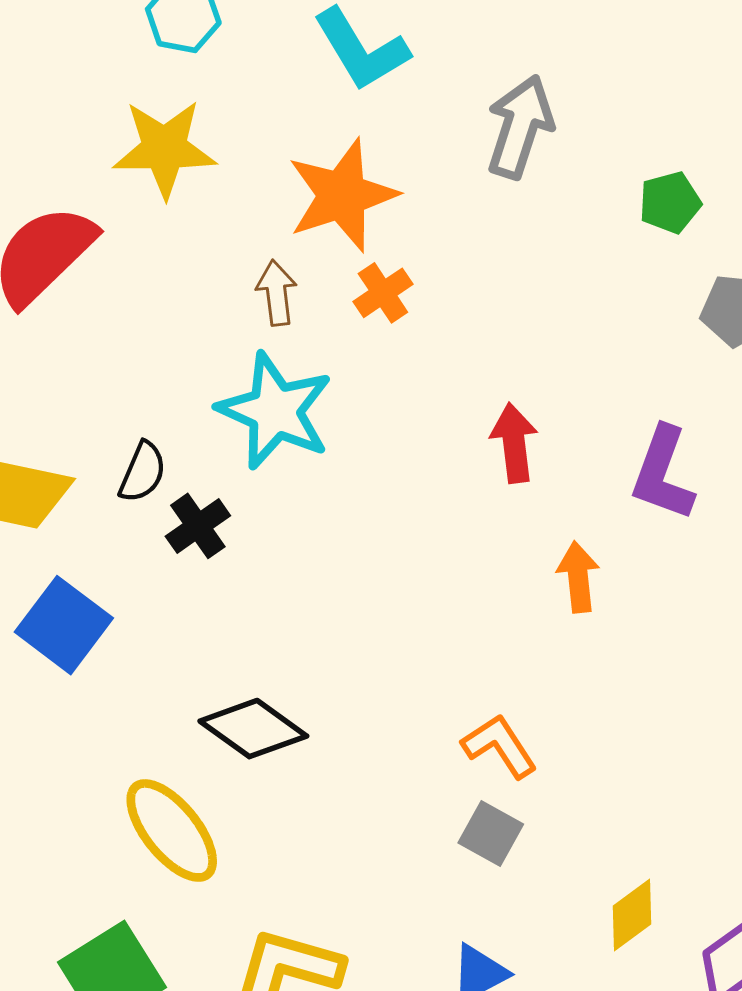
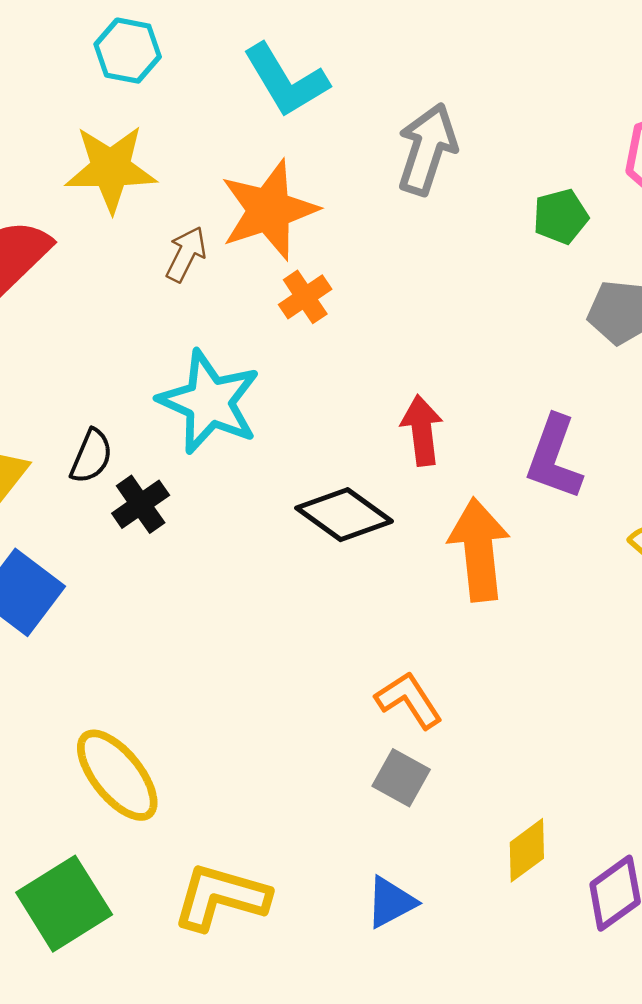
brown arrow: (277, 293) -> (186, 254), moved, turned 34
orange arrow: (578, 577) -> (479, 550), size x1.6
black diamond: (253, 729) -> (344, 515), moved

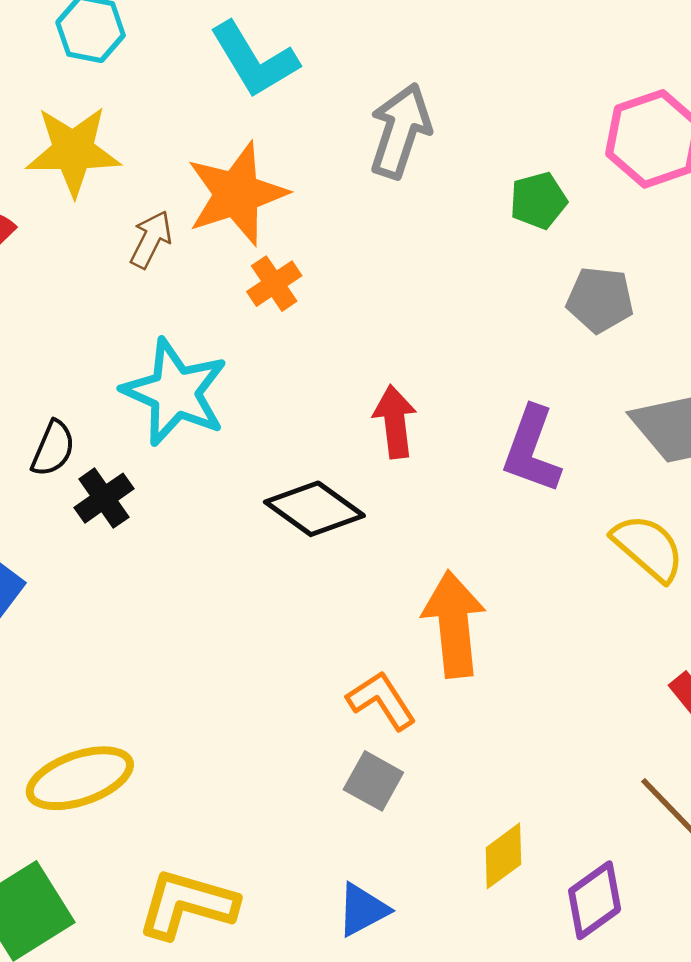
orange arrow: (479, 550) -> (454, 624), moved
yellow ellipse: (117, 775) -> (80, 778), turned -70

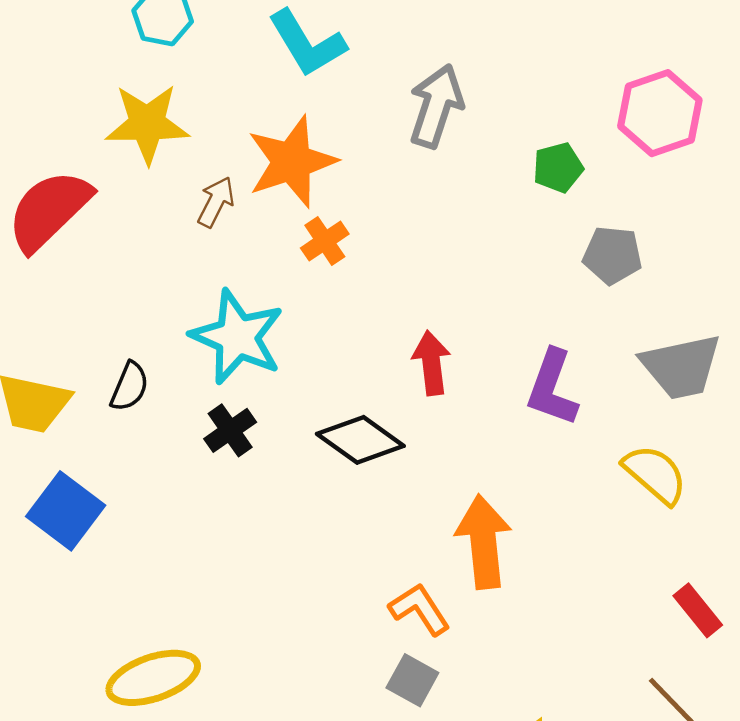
black cross: (104, 498) -> (230, 430), moved

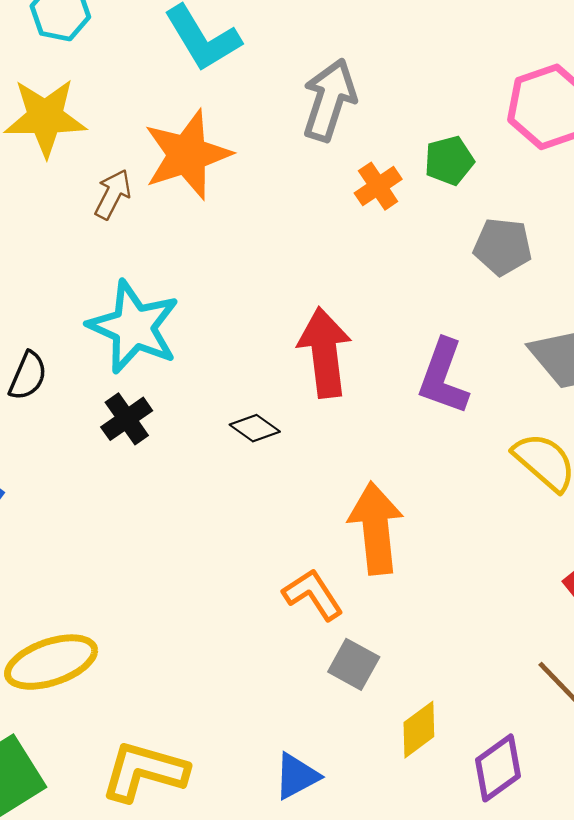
orange cross: (325, 241) -> (378, 186), moved
red arrow: (431, 363) -> (325, 353), size x1.4
black diamond: (360, 440) -> (255, 428), size x0.6
gray square: (412, 680) -> (354, 664), moved

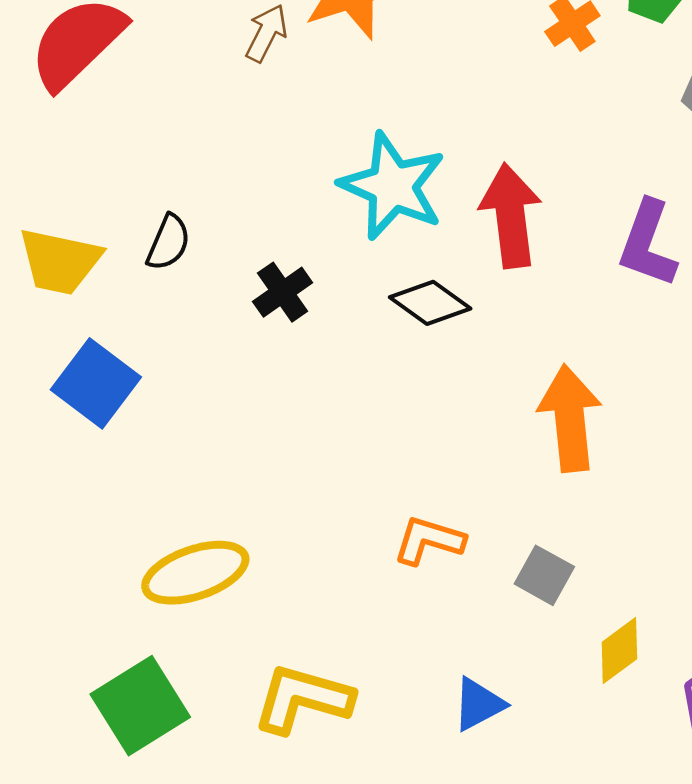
cyan star: (134, 327) -> (393, 186), moved
black diamond: (255, 428) -> (430, 303), size x1.4
orange L-shape: (313, 595) -> (429, 540), moved, turned -40

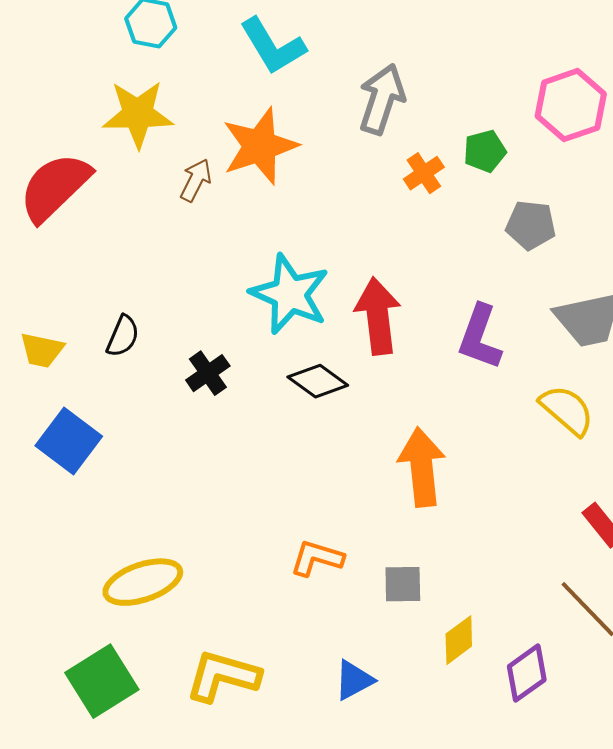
yellow trapezoid: (60, 261) -> (42, 350), size x0.7
gray square: (544, 575) -> (403, 584), turned -30

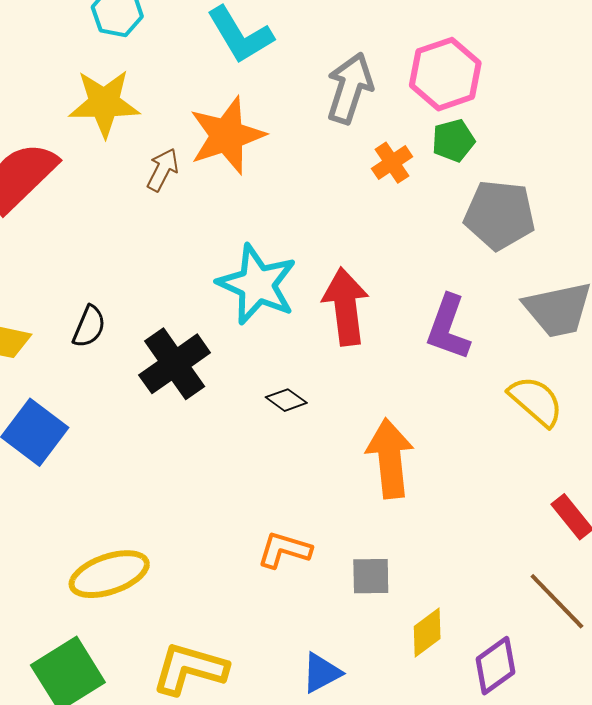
pink hexagon: (571, 105) -> (445, 74), moved
gray pentagon: (531, 225) -> (500, 215), size x1.4
black cross: (208, 373) -> (175, 364), size x1.6
black diamond: (318, 381) -> (286, 400), moved, size x0.7

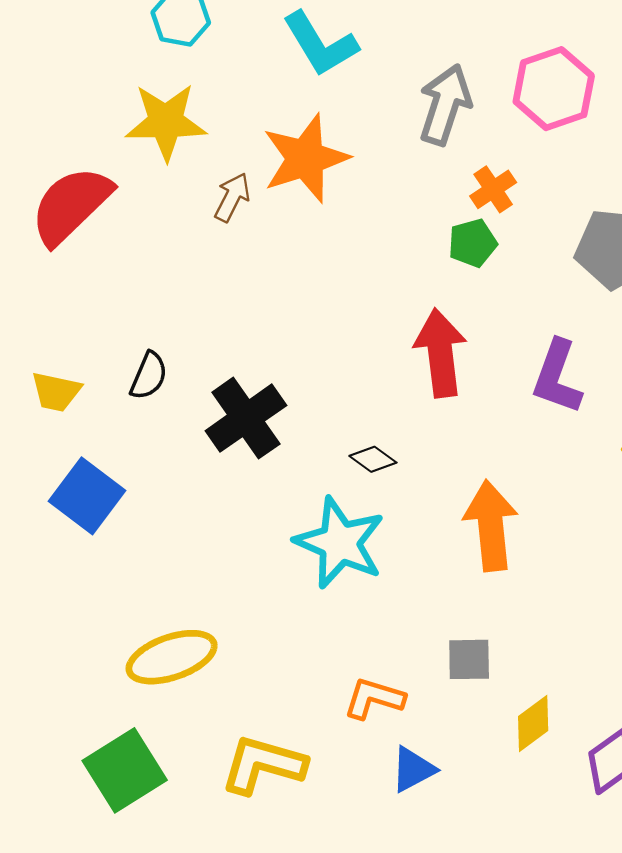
green pentagon: (453, 140) -> (472, 243), moved
cyan star: (257, 284) -> (340, 543), moved
orange L-shape: (284, 550) -> (374, 698), moved

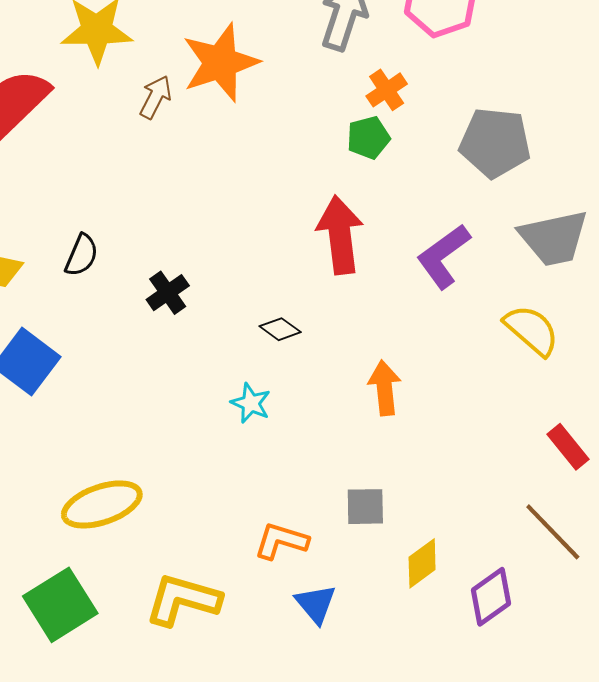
purple L-shape: (557, 377) -> (443, 256), turned 34
black cross: (246, 418) -> (168, 293), size x0.6
orange arrow: (491, 526) -> (385, 388), size x0.7
cyan star: (340, 543) -> (251, 403), size x0.5
blue triangle: (413, 769) -> (316, 604), turned -42

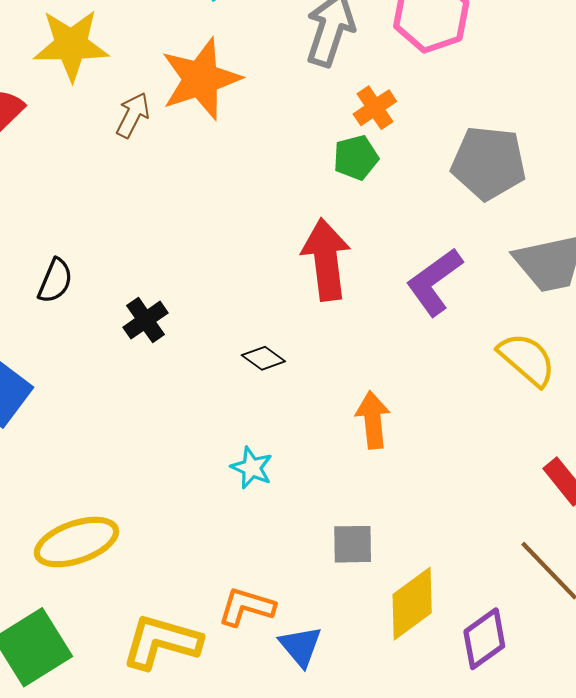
cyan star: (251, 403) -> (252, 468), moved
orange L-shape: (281, 541) -> (246, 607), moved
yellow diamond: (422, 563) -> (412, 604), size x1.4

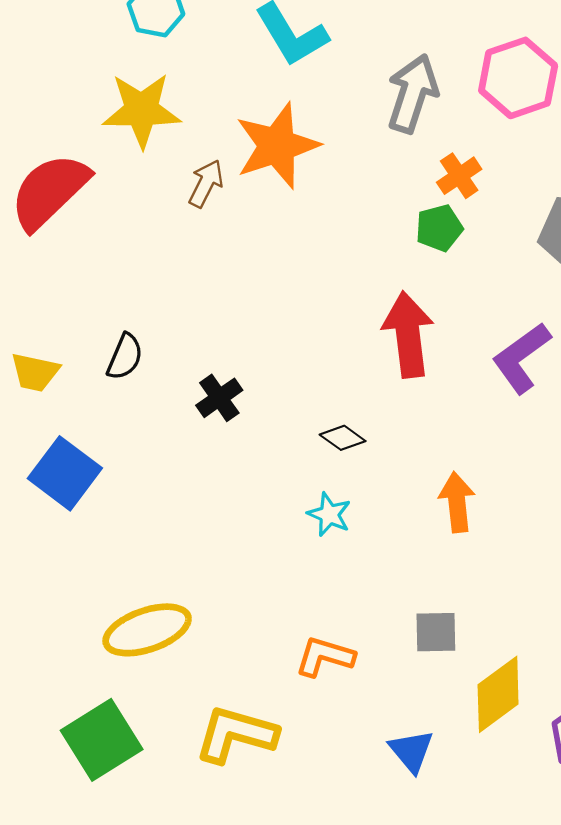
cyan star: (252, 468) -> (329, 514), moved
orange L-shape: (246, 607) -> (325, 657), moved
blue triangle: (301, 646) -> (411, 751), moved

